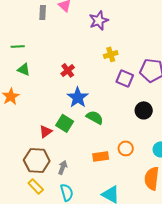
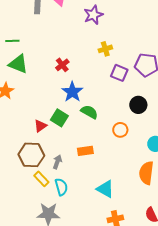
green triangle: (24, 69) -> (18, 64), size x1.5
orange circle: (126, 148) -> (120, 130), moved
orange rectangle: (101, 156) -> (85, 151), moved
yellow rectangle: (36, 186) -> (41, 179), moved

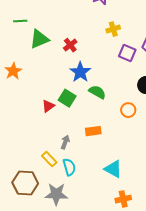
green triangle: (18, 64) -> (39, 39), moved, turned -45
brown hexagon: (31, 155) -> (25, 183), moved

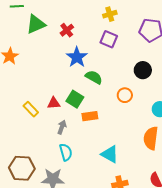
purple square: (127, 53) -> (109, 39), moved
green square: (67, 98) -> (75, 99), moved
red triangle: (48, 106) -> (54, 103), moved, turned 32
yellow rectangle: (49, 159) -> (31, 109), moved

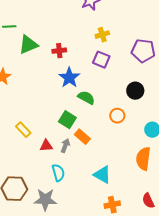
red cross: (67, 30) -> (59, 51), turned 32
red triangle: (54, 103) -> (46, 146), moved
orange rectangle: (90, 116) -> (82, 137), turned 49
gray arrow: (62, 127) -> (65, 146), moved

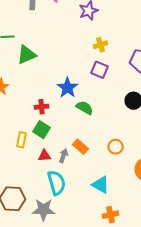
red cross: (59, 51) -> (42, 107), moved
orange circle: (117, 116) -> (116, 147), moved
green square: (67, 120) -> (42, 130), moved
yellow rectangle: (23, 130) -> (22, 140), turned 56
cyan semicircle: (58, 173) -> (56, 183), size x1.4

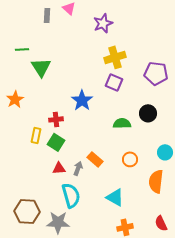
yellow cross: (100, 45) -> (115, 57), size x1.5
green triangle: (26, 55) -> (41, 67), turned -40
green semicircle: (84, 108) -> (122, 123), moved, turned -30
yellow rectangle: (22, 140) -> (36, 135), moved

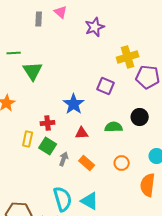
yellow cross: (115, 57) -> (128, 57), moved
red triangle: (59, 168) -> (82, 133), moved
gray arrow: (78, 168) -> (64, 159), moved
cyan triangle: (115, 197) -> (90, 201), moved

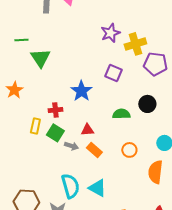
purple star: (95, 27) -> (110, 33), moved
red triangle: (82, 133) -> (87, 130), moved
gray arrow: (64, 159) -> (71, 146), turned 88

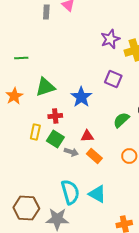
green line: (21, 40) -> (21, 58), moved
green triangle: (40, 58) -> (45, 87), moved, turned 45
green semicircle: (121, 114) -> (121, 120), turned -42

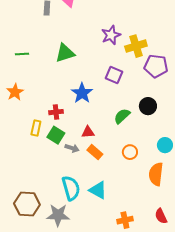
green triangle: (45, 87) -> (65, 53), moved

